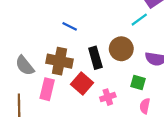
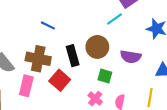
green square: (138, 82) -> (105, 76), moved
pink cross: (108, 97) -> (95, 99), moved, turned -32

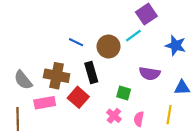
blue line: (48, 25) -> (76, 42), moved
brown circle: (97, 47) -> (109, 47), moved
pink rectangle: (26, 86) -> (45, 103), turned 66

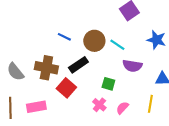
cyan line: (133, 36) -> (117, 45), moved, turned 70
black rectangle: (91, 72) -> (78, 65), turned 72
pink rectangle: (45, 103) -> (36, 107), moved
pink semicircle: (139, 119) -> (122, 108), turned 32

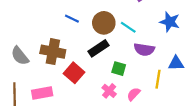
black rectangle: (78, 65) -> (98, 48), moved
yellow line: (150, 104) -> (158, 79), moved

